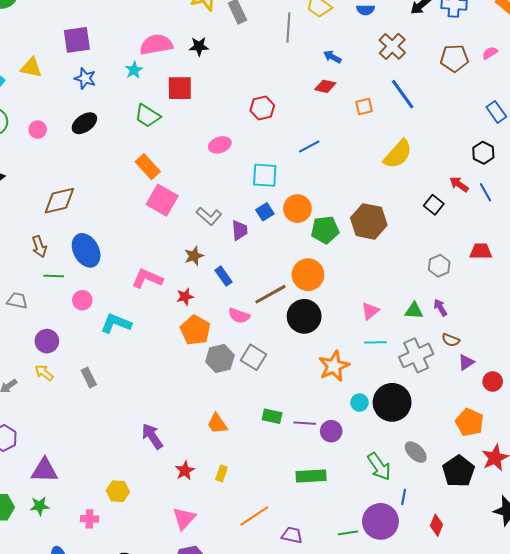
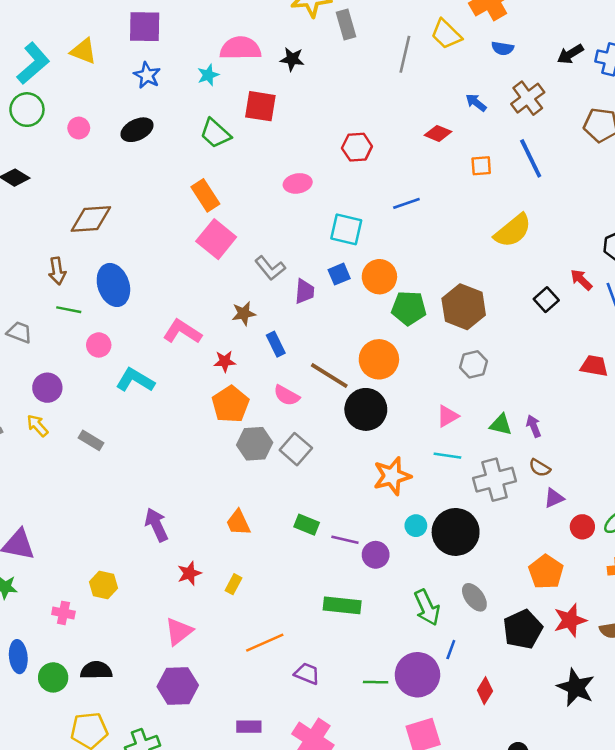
blue arrow: (332, 57) -> (476, 103), moved
gray hexagon: (439, 266) -> (474, 364), moved
brown line: (270, 294) -> (329, 376), turned 52
gray rectangle: (89, 378) -> (91, 440), turned -42

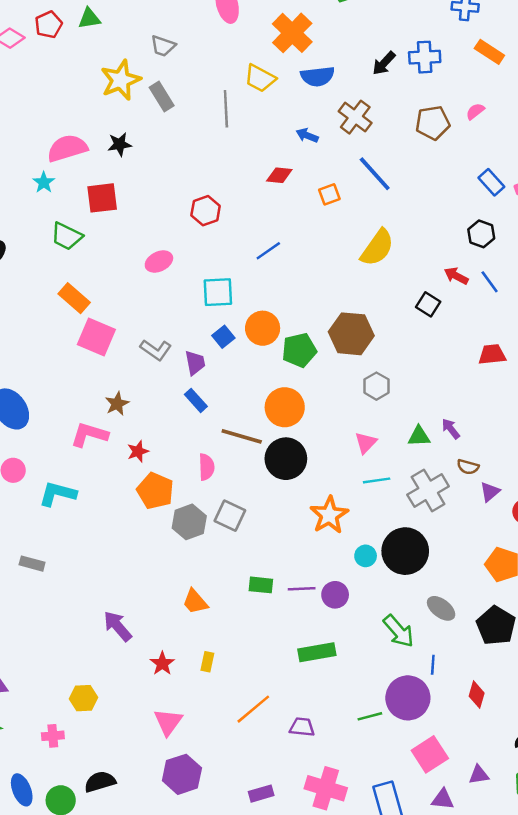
blue semicircle: (503, 48) -> (318, 76), size x1.5
brown star: (244, 314) -> (117, 404), moved
blue rectangle: (276, 344) -> (196, 400), moved
pink semicircle: (287, 395) -> (206, 467), turned -105

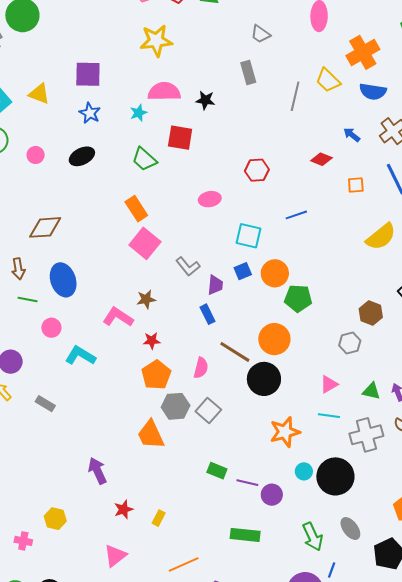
yellow star: (121, 80) -> (156, 41), moved
brown hexagon: (351, 334) -> (371, 313), moved, size x0.7
orange trapezoid: (195, 602) -> (151, 435), moved, size x1.4

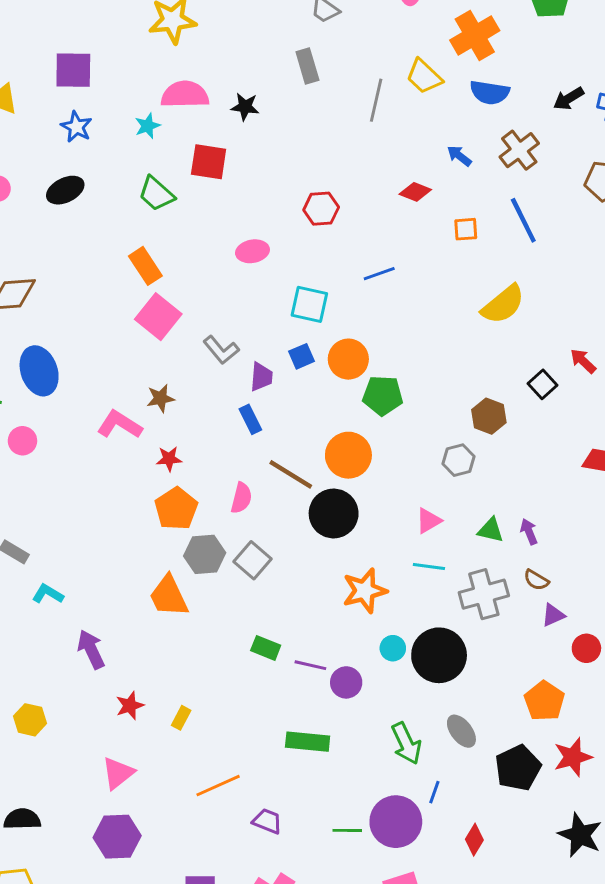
cyan L-shape: (80, 356) -> (48, 594), moved, size x0.7

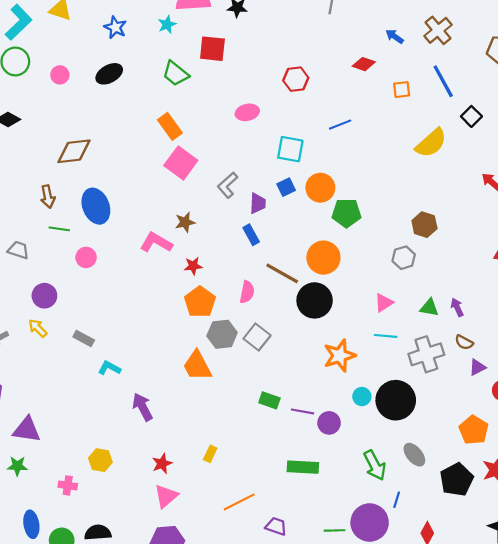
gray L-shape: (221, 350) -> (228, 185), turned 90
black square: (543, 384) -> (471, 116), moved
red star: (130, 706) -> (162, 464), moved

